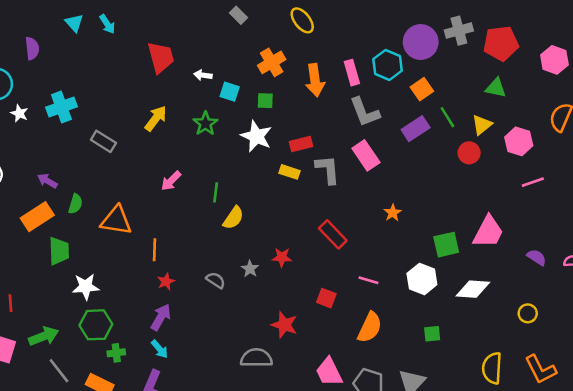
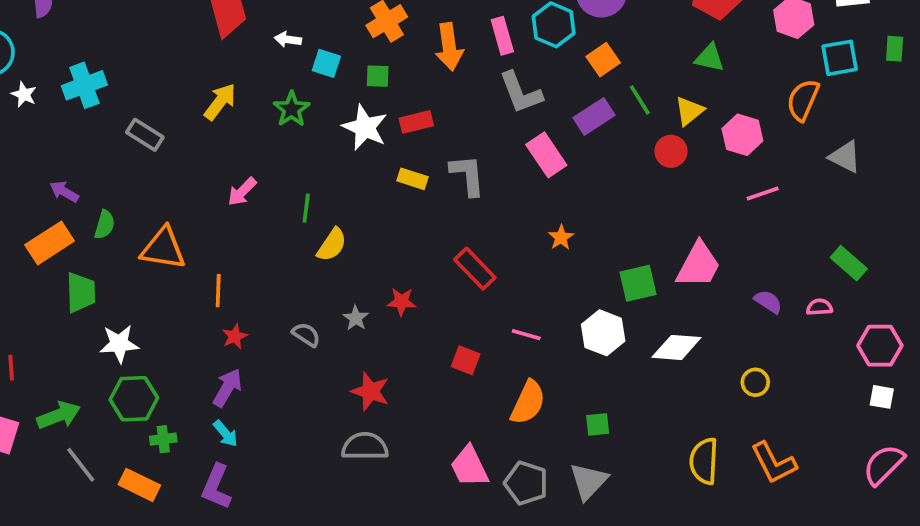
red rectangle: (301, 144) -> (416, 122), moved
pink rectangle: (366, 155) -> (546, 155), moved
red star: (284, 325) -> (370, 391), moved
green square: (432, 334) -> (598, 424), moved

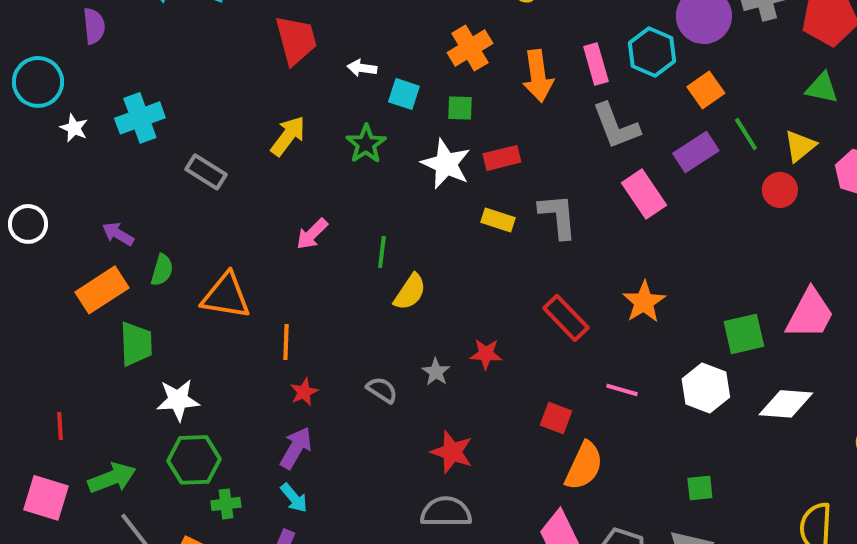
orange star: (561, 237) -> (644, 302), moved, size x1.5
orange semicircle: (528, 402) -> (584, 466), moved

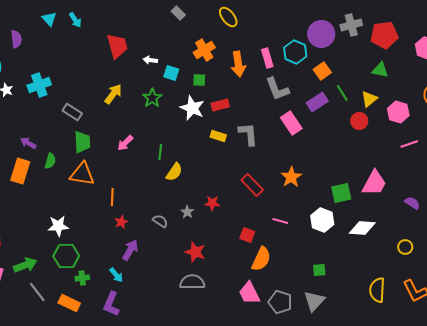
orange rectangle: (102, 290) -> (20, 171), turned -40
green trapezoid: (136, 344) -> (82, 142), moved
purple arrow: (296, 448) -> (130, 250), moved

